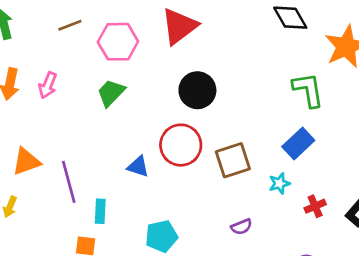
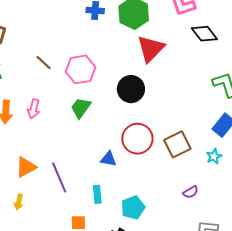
brown line: (70, 25) -> (44, 62), turned 72
red triangle: (179, 26) -> (151, 49), moved
black circle: (197, 90) -> (131, 89), moved
cyan rectangle: (100, 211) -> (97, 194), moved

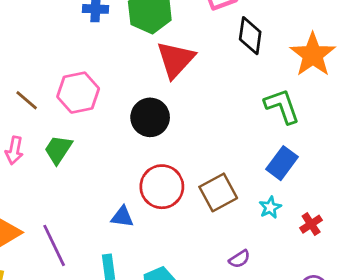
black diamond: (204, 34) -> (250, 36), turned 48
brown line: (44, 62) -> (27, 100), moved
green trapezoid: (81, 108) -> (58, 150), moved

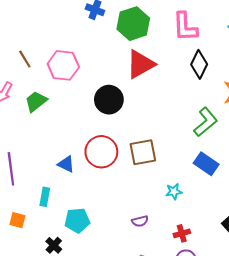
green L-shape: (282, 106) -> (206, 122), turned 52
blue rectangle: (282, 163) -> (206, 164), moved, turned 70
brown square: (218, 192) -> (143, 152), moved
red cross: (311, 224) -> (182, 233), moved

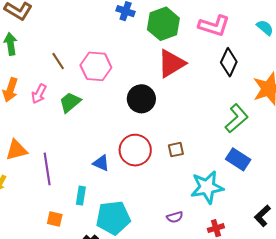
pink L-shape: (185, 27) -> (214, 26), turned -68
brown square: (143, 152) -> (176, 150), size x0.6
cyan star: (174, 192) -> (207, 187), size x2.0
cyan pentagon: (77, 220) -> (113, 218), size x1.4

